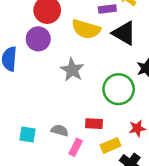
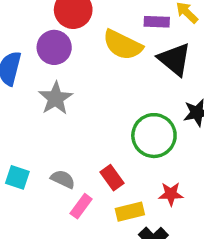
gray star: (72, 70) -> (56, 98), moved
red rectangle: (94, 124) -> (112, 178), turned 42

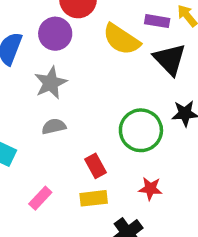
gray semicircle: (63, 179) -> (54, 126), moved, turned -45
pink rectangle: (81, 206) -> (40, 198), moved
yellow rectangle: (130, 212) -> (94, 198), moved

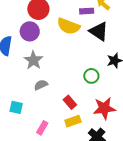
green circle: (141, 130) -> (91, 76), size x0.6
red star: (150, 189) -> (104, 108), size x1.6

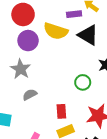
purple circle: (30, 31) -> (28, 41), moved
red rectangle: (70, 102) -> (61, 111), turned 40

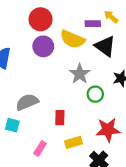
gray star: (21, 69) -> (80, 74), moved
gray semicircle: (30, 95) -> (27, 102), moved, size x1.5
red rectangle: (61, 111) -> (60, 118), moved

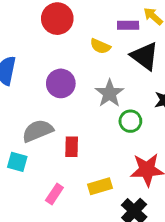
yellow semicircle: (72, 39) -> (100, 46), size x0.6
purple circle: (43, 46) -> (61, 83), moved
red rectangle: (60, 118) -> (72, 147), moved

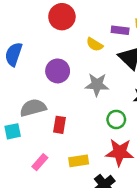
gray star: (110, 93) -> (97, 85), turned 30
green circle: (130, 121) -> (116, 119), moved
cyan square: (17, 162) -> (13, 131), turned -35

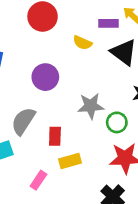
gray star: (97, 85) -> (91, 106), moved
gray semicircle: (33, 108) -> (23, 121), turned -35
yellow rectangle: (79, 161) -> (70, 161), moved

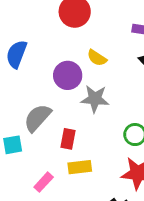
yellow semicircle: (82, 43) -> (97, 58), moved
gray star: (91, 106) -> (95, 99), moved

